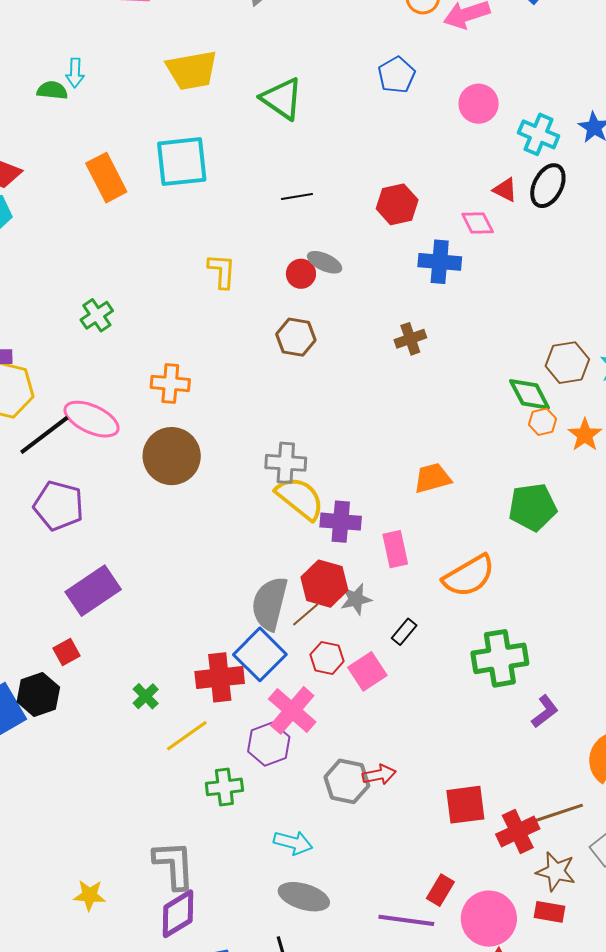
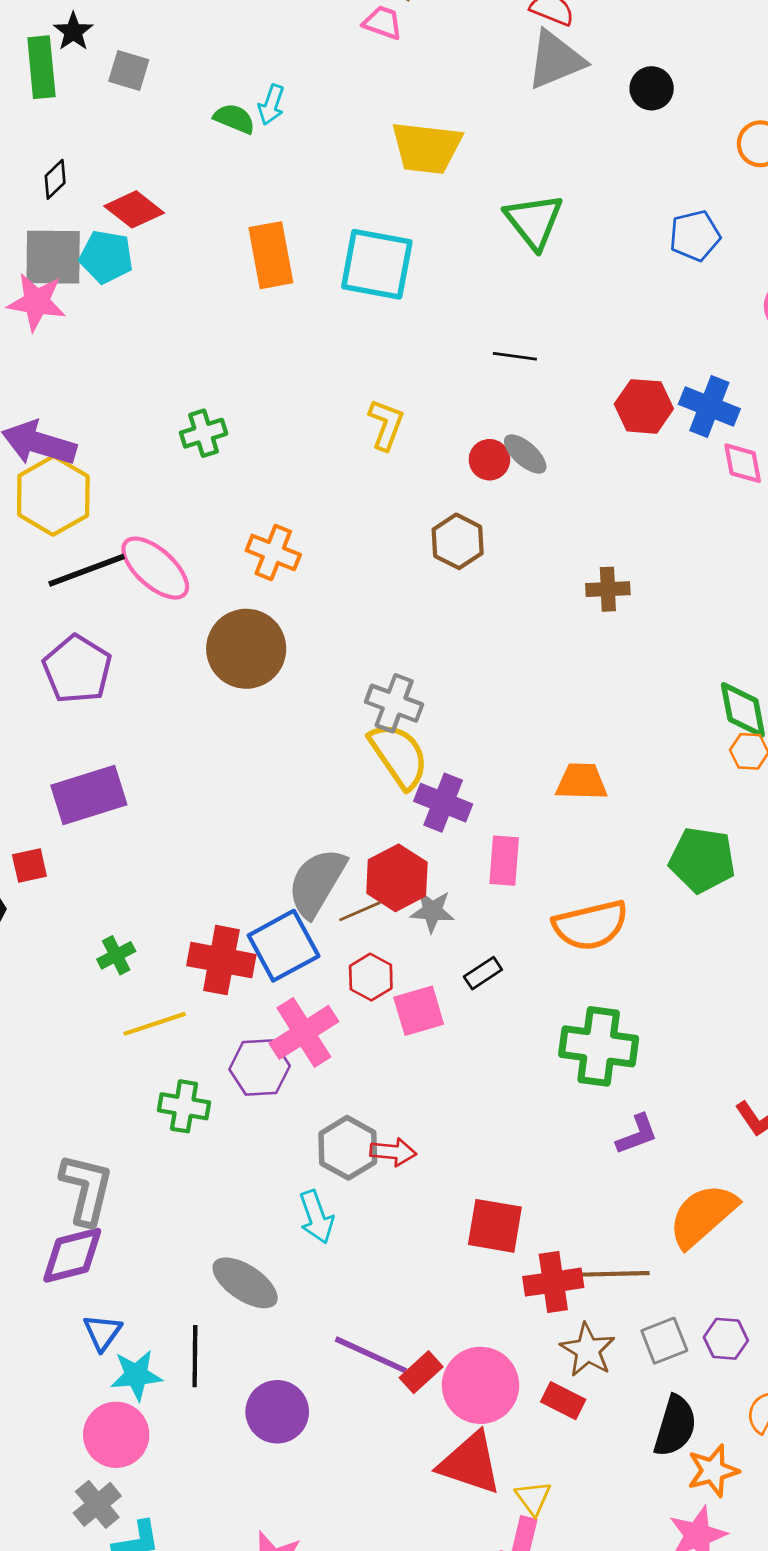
blue cross: (440, 262) -> (709, 407), moved
cyan arrow: (293, 843) -> (316, 1217), moved, turned 39
red rectangle: (440, 890) -> (421, 1372), moved

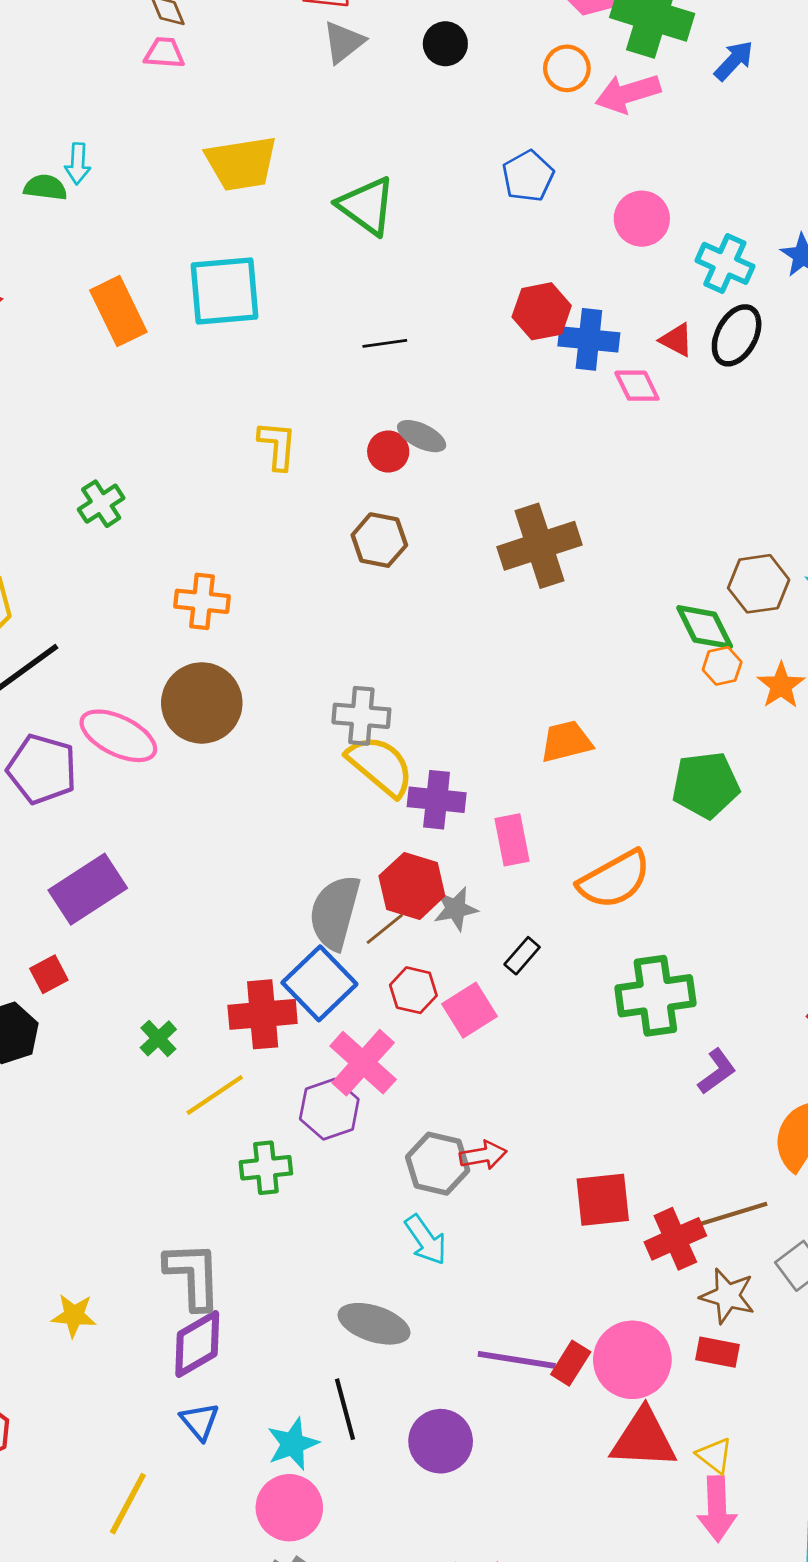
gray triangle: (556, 60) -> (344, 42), size x0.7
red hexagon: (644, 406) -> (542, 311), moved
pink ellipse: (155, 568) -> (118, 736), moved
brown cross: (608, 589) -> (539, 546), size x1.8
blue triangle: (102, 1332) -> (200, 1421), moved

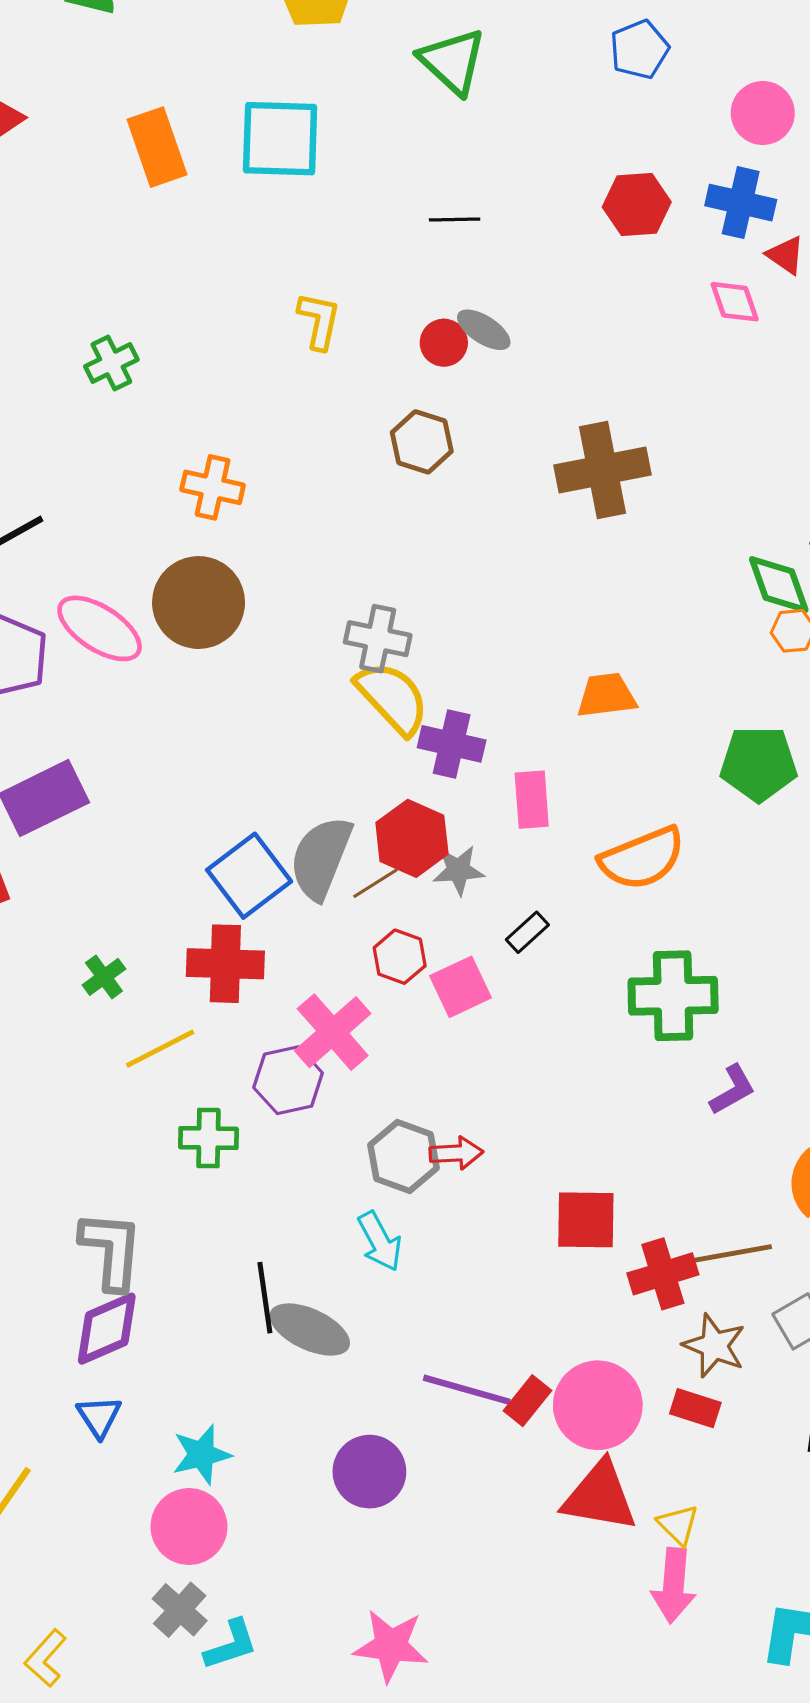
blue cross: (589, 339) -> (741, 203), moved
blue square: (319, 983) -> (249, 876), moved
black line: (345, 1409) -> (265, 1298), moved

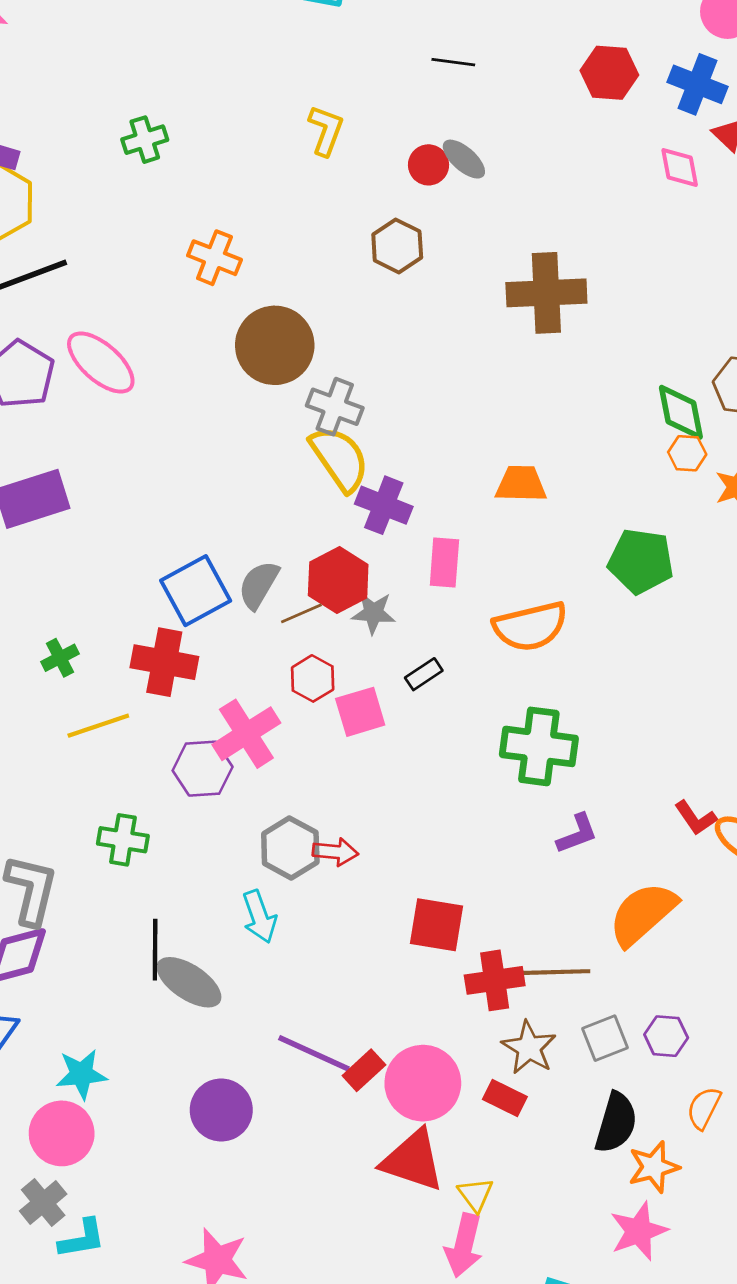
brown circle: (199, 603) -> (275, 345), moved
gray semicircle: (321, 858) -> (259, 585), size x0.7
green cross: (208, 1138) -> (123, 840), moved

